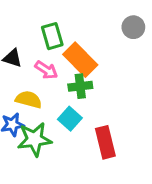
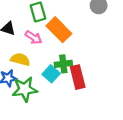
green cross: (80, 86) -> (63, 64), moved
red rectangle: (105, 142) -> (78, 77), moved

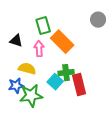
pink arrow: (33, 37) -> (39, 49), turned -126

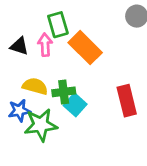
pink arrow: (39, 49) -> (45, 45), moved
green cross: (66, 73) -> (64, 92), moved
red rectangle: (79, 85) -> (127, 101), moved

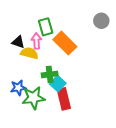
yellow semicircle: (35, 86) -> (29, 53), moved
red rectangle: (127, 101) -> (64, 99), moved

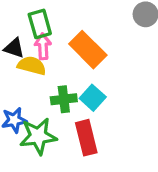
green rectangle: (46, 27) -> (40, 24), moved
cyan square: (58, 84) -> (93, 98), moved

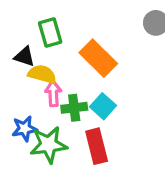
pink arrow: (43, 46) -> (53, 93), moved

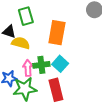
orange rectangle: (98, 58) -> (57, 33), turned 55
pink arrow: (53, 93) -> (28, 68), moved

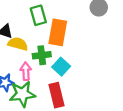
green rectangle: (26, 16) -> (38, 15), moved
green cross: (41, 65) -> (42, 55), moved

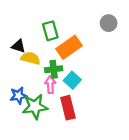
orange rectangle: (58, 32) -> (69, 47), turned 45
pink arrow: (26, 71) -> (50, 85), moved

